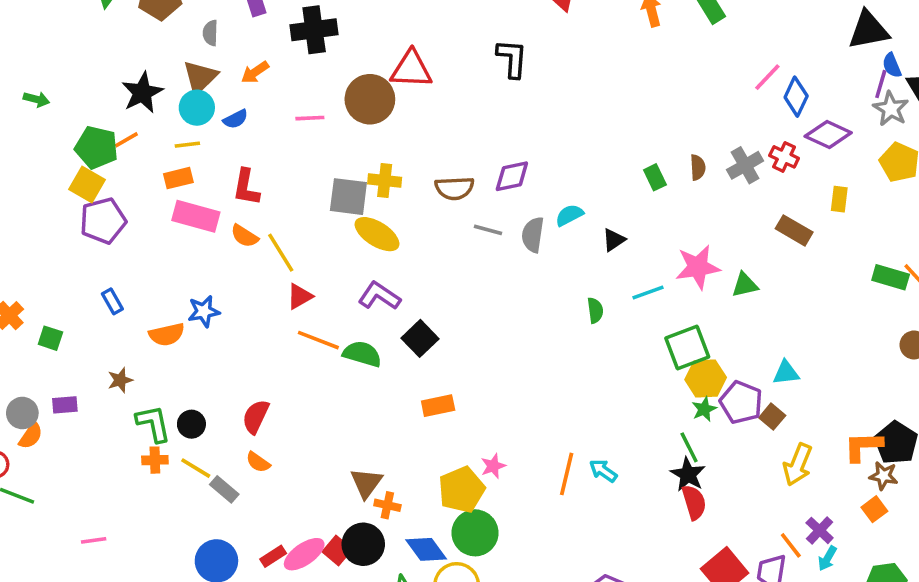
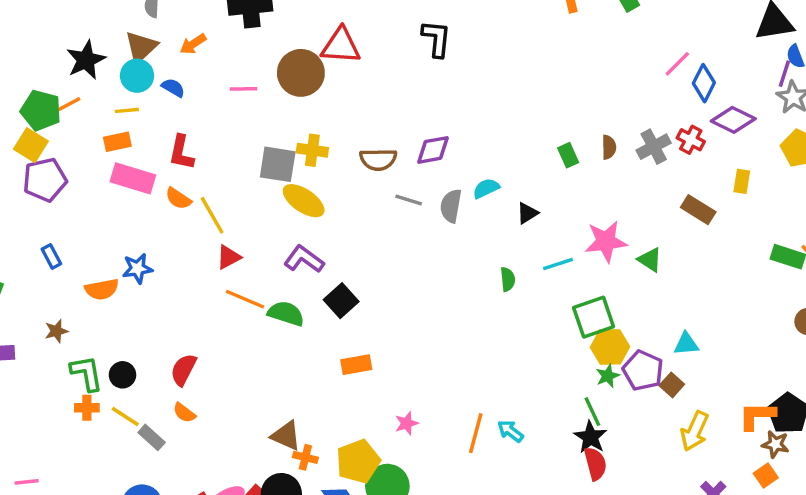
blue semicircle: (235, 119) -> (173, 88), turned -125
green triangle: (745, 285) -> (650, 260), turned 44
brown triangle: (366, 483) -> (286, 436), turned -44
yellow pentagon: (462, 490) -> (358, 461), moved

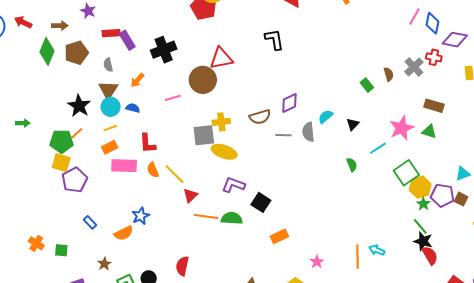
orange semicircle: (178, 199) -> (153, 170), turned 49
brown rectangle: (698, 210) -> (434, 106), moved

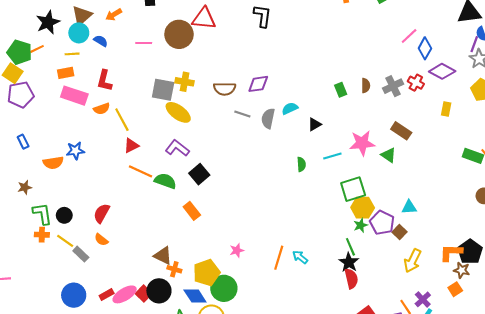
orange semicircle: (153, 170) -> (102, 109), turned -105
orange rectangle: (279, 236) -> (192, 211), moved, turned 60

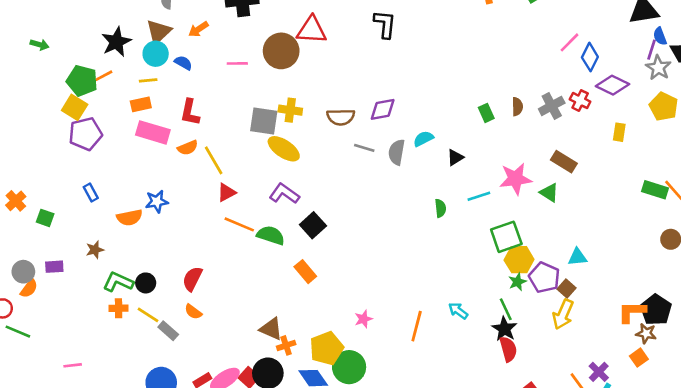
green L-shape: (42, 214) -> (118, 282), turned -55
cyan arrow: (300, 257) -> (458, 311), moved
yellow arrow: (413, 261) -> (563, 314), moved
orange cross: (174, 269) -> (286, 345), turned -32

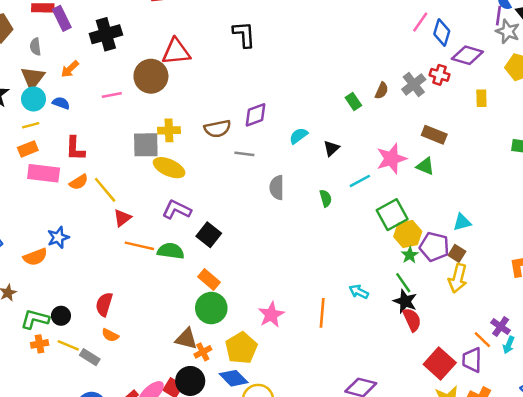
brown semicircle: (517, 107) -> (382, 91), turned 35
gray semicircle: (397, 152) -> (277, 188), moved
pink star: (363, 319) -> (271, 315), size x1.5
green circle: (349, 367) -> (211, 308), moved

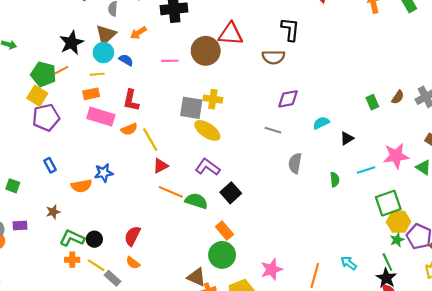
brown semicircle: (217, 129) -> (273, 57), moved

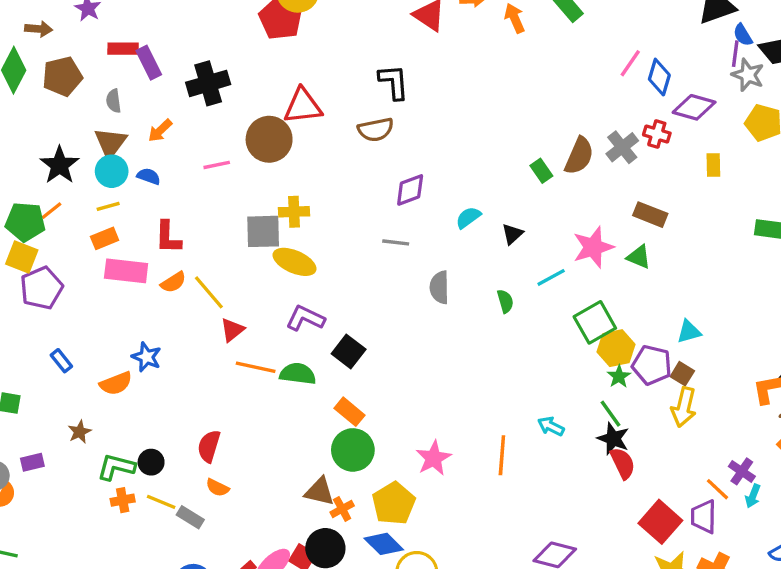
brown semicircle: (398, 97) -> (579, 156), size x1.6
blue star: (104, 173) -> (146, 357), turned -30

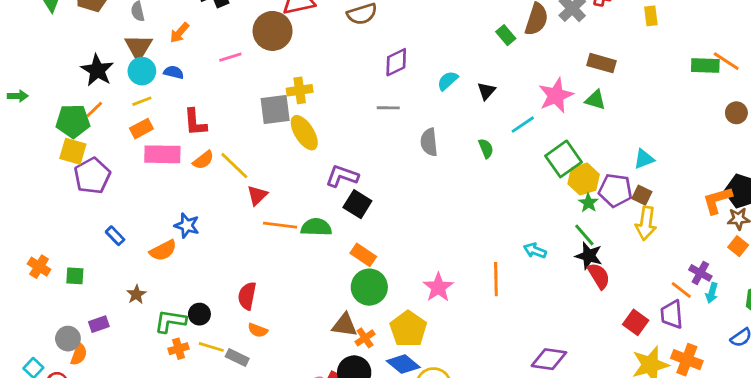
yellow ellipse: (295, 262) -> (304, 133), turned 40
purple L-shape: (305, 318) -> (342, 176), moved
red square: (660, 522) -> (636, 322), size x0.7

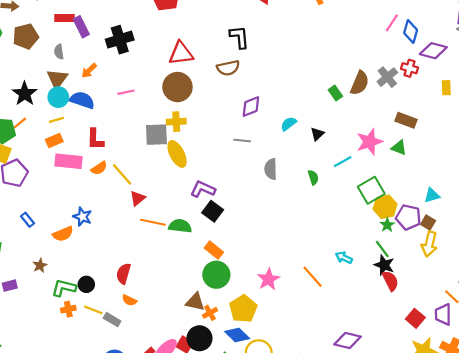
brown circle: (273, 31) -> (177, 87), moved
blue semicircle: (174, 72) -> (82, 100), size x1.6
orange line: (496, 279) -> (313, 277), turned -45

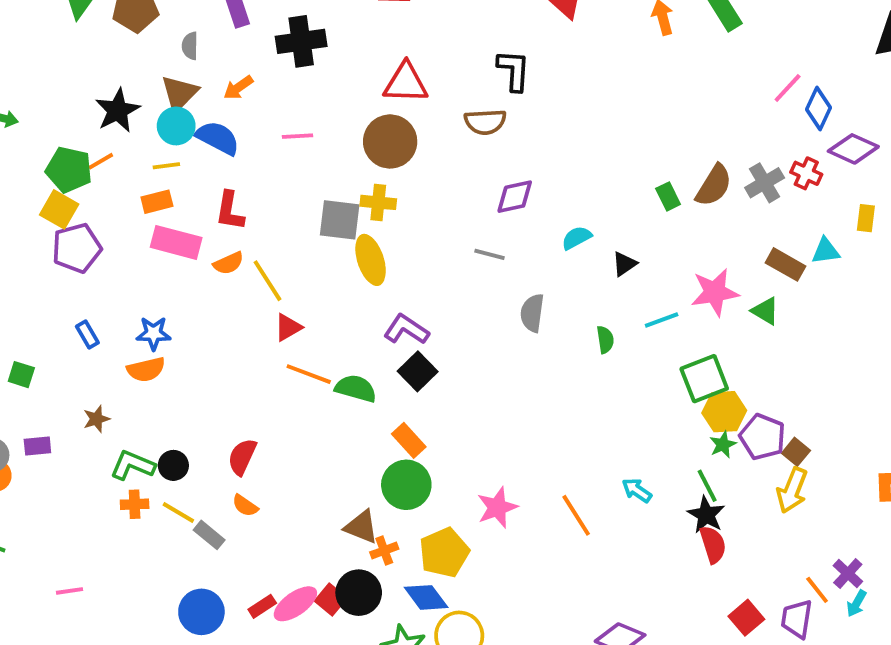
cyan triangle: (432, 195) -> (826, 251), moved
blue star: (82, 217) -> (154, 333), moved, turned -30

